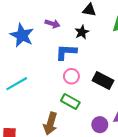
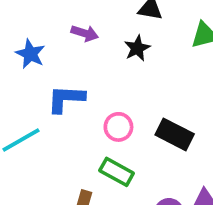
blue star: (22, 35) -> (30, 54), size x0.7
blue L-shape: (66, 52) -> (66, 99), moved

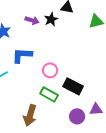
black star: (137, 48) -> (51, 19), moved
black rectangle: (175, 134) -> (73, 86), moved

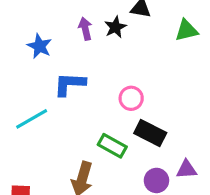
purple arrow: (32, 20) -> (85, 29), turned -120
pink circle: (50, 70) -> (131, 98), moved

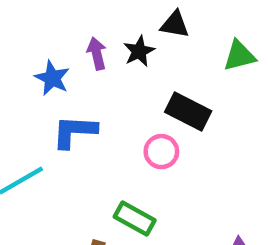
blue star: (40, 46) -> (52, 78), moved
black rectangle: (150, 133) -> (188, 111), moved

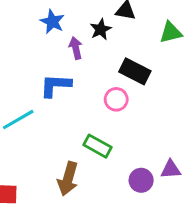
purple arrow: (97, 53) -> (76, 48), moved
blue star: (52, 78) -> (52, 22), moved

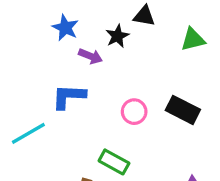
purple arrow: (76, 48) -> (90, 56), turned 125
black rectangle: (135, 71) -> (183, 110), moved

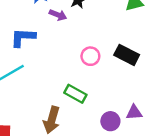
blue L-shape: (69, 96) -> (23, 37), moved

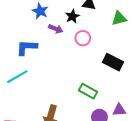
pink circle: (90, 56) -> (83, 38), moved
green rectangle: (75, 94) -> (88, 91), moved

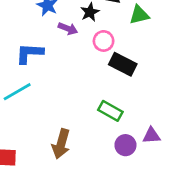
green triangle: (119, 18) -> (139, 15), moved
black rectangle: (113, 62) -> (123, 64), moved

